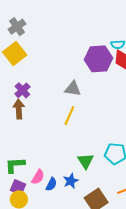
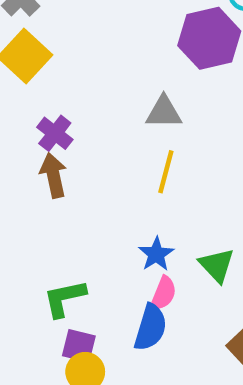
pink semicircle: (38, 177) -> (163, 293), moved
blue star: (71, 181) -> (156, 254), moved
blue semicircle: (51, 184) -> (150, 327), size x1.5

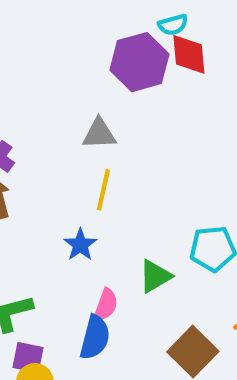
blue star: (156, 254) -> (80, 245), moved
green triangle: (217, 265) -> (155, 276), turned 45

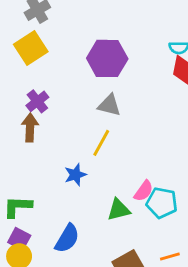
purple hexagon: (139, 62) -> (107, 58), moved
pink semicircle: (106, 305) -> (144, 191), moved

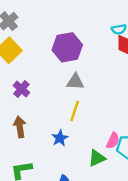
brown arrow: (30, 128) -> (20, 127), moved

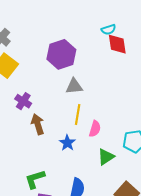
brown arrow: (20, 127) -> (38, 124), moved
pink semicircle: (113, 141) -> (95, 129), moved

